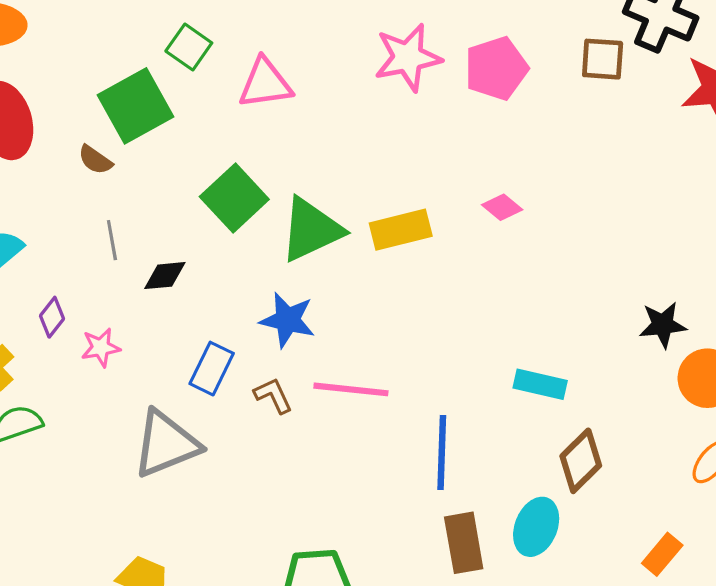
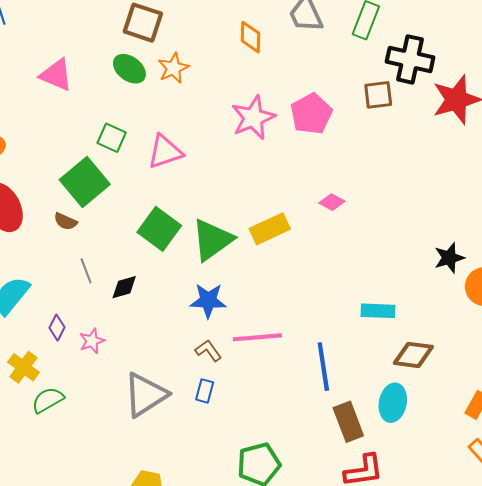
blue rectangle: (212, 369) -> (205, 391), moved, size x0.7
brown diamond: (581, 461) -> (413, 355), turned 63

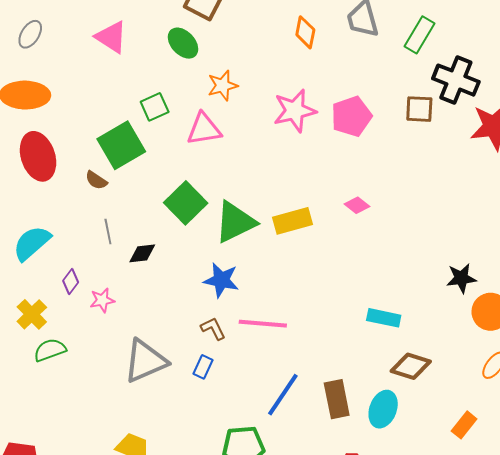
orange star: (173, 68) -> (223, 86), moved
green square: (112, 138) -> (155, 107), turned 32
blue line: (323, 367) -> (283, 395), moved, turned 33
brown rectangle: (348, 422) -> (337, 399), moved

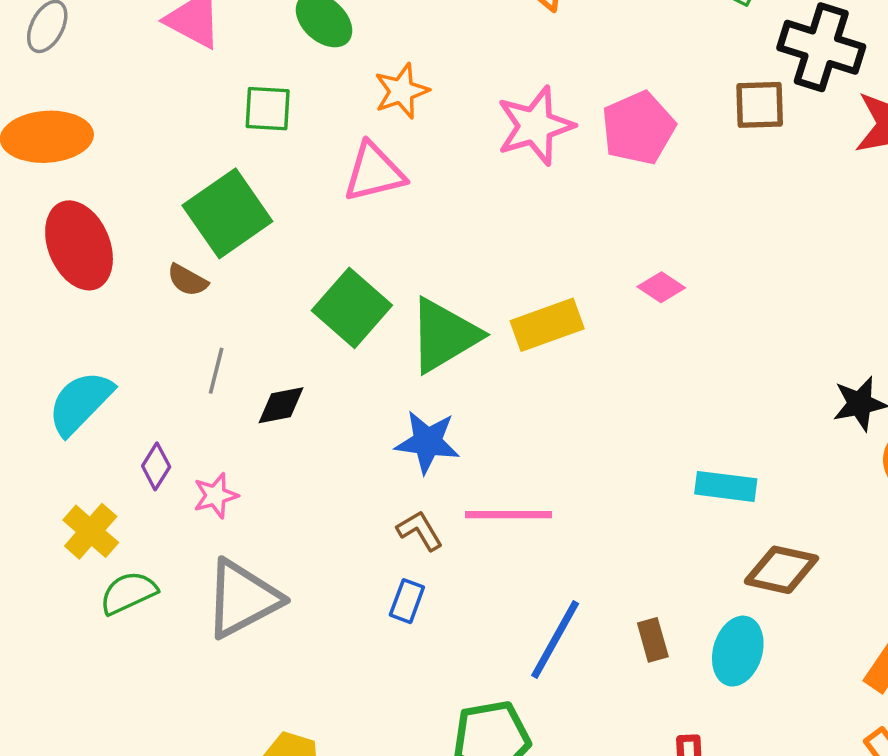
green square: (155, 107) -> (268, 109), moved, turned 32
gray line: (108, 231) -> (216, 371), turned 30
gray triangle: (145, 361) -> (242, 599), moved
brown rectangle: (337, 399) -> (653, 640), size x0.6

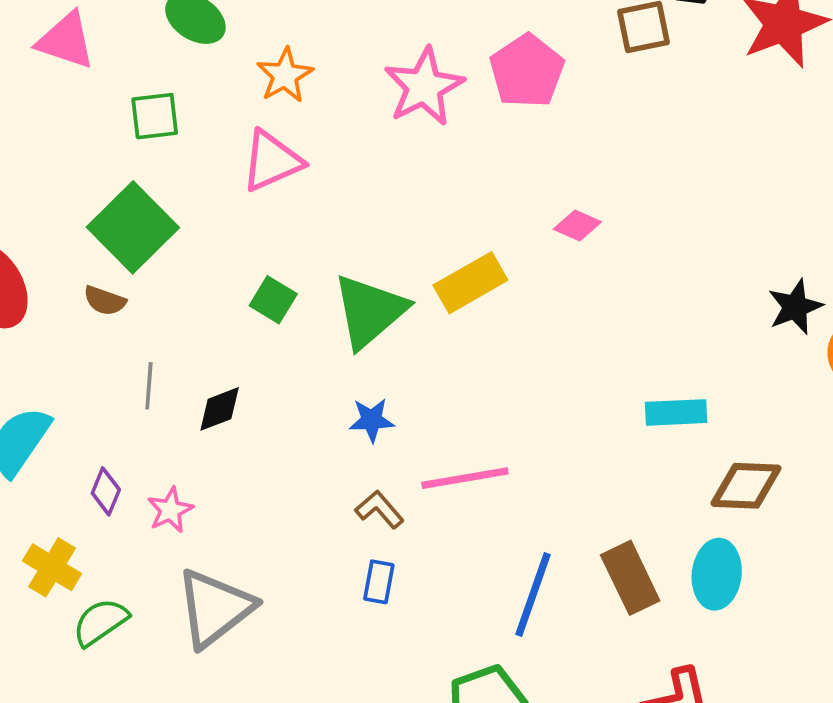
green square: (352, 308) -> (273, 300), size x0.6
blue star: (427, 442) -> (372, 420), size x0.7
brown rectangle: (653, 640) -> (630, 578), size x1.6

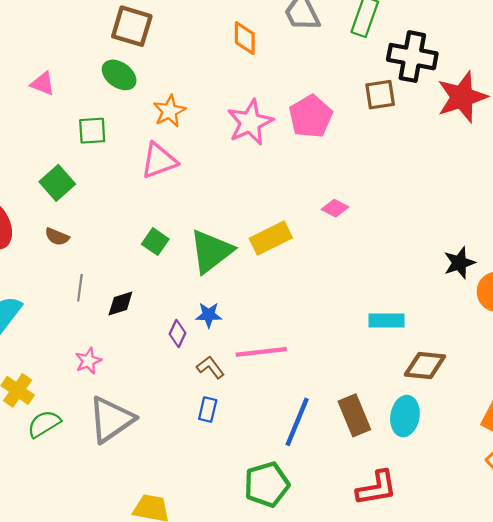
pink triangle: (66, 40) -> (43, 84), size x0.7
green square: (133, 227) -> (57, 183), moved, size x0.7
purple diamond: (106, 491) -> (178, 334), moved

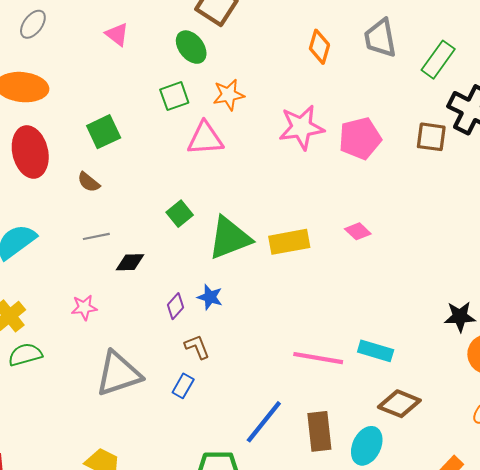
green square: (92, 131) -> (174, 96), moved, turned -32
gray line: (80, 288) -> (96, 236), turned 55
pink line: (261, 352) -> (318, 358), moved
gray triangle: (111, 419) -> (118, 374), moved

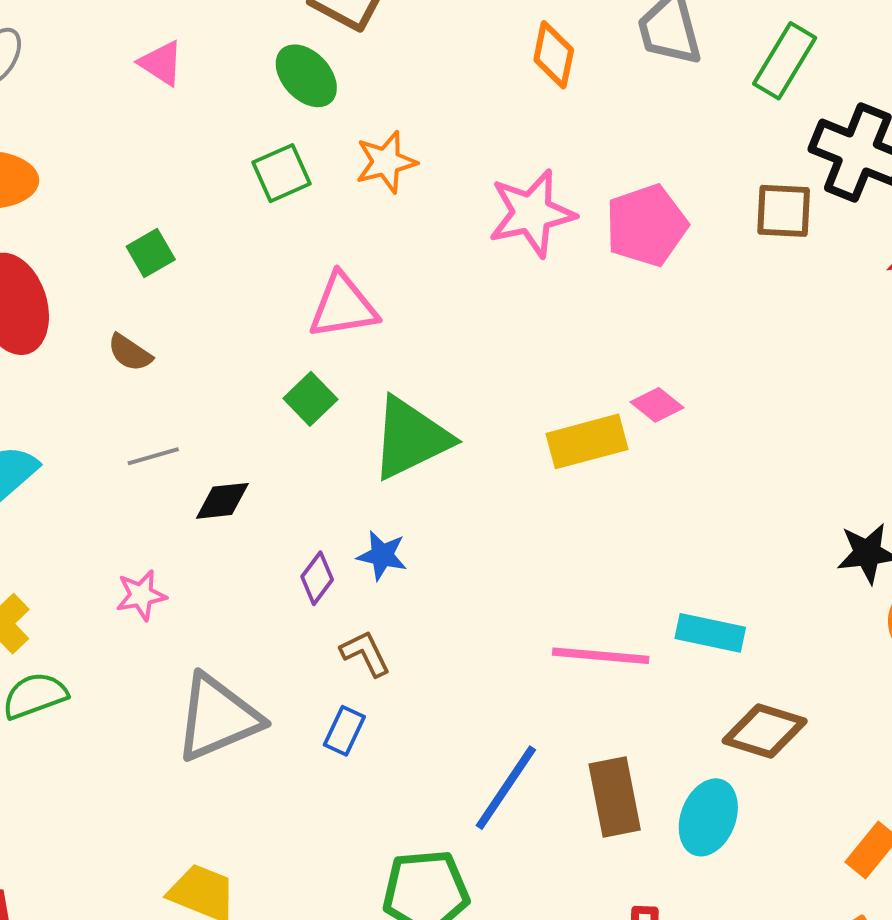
green square: (104, 132) -> (151, 253), size x0.7
pink triangle: (205, 138) -> (343, 306), moved
yellow rectangle: (289, 242) -> (587, 441), moved

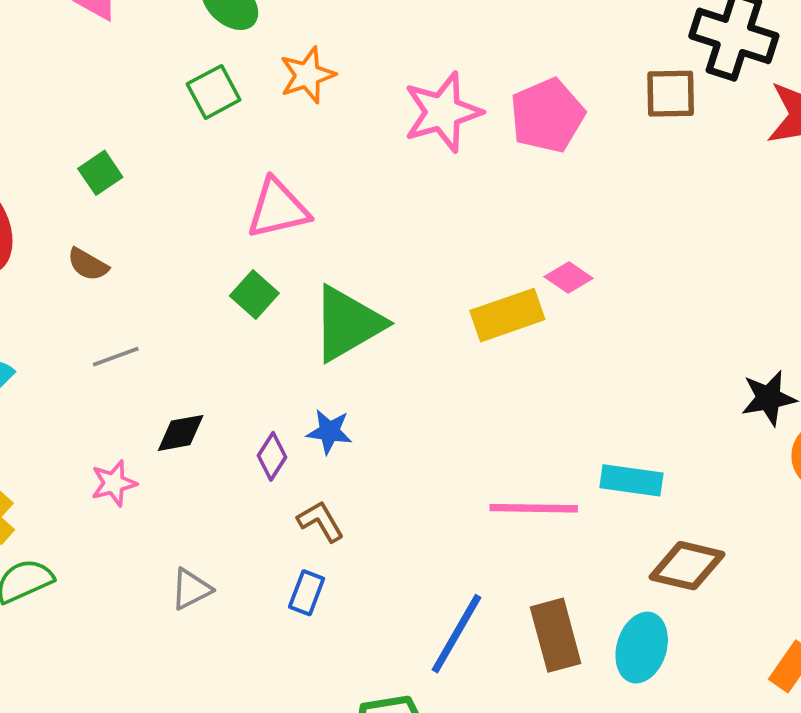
black diamond: (222, 501) -> (181, 433), moved
gray triangle: (218, 718) -> (191, 589), size x0.5

